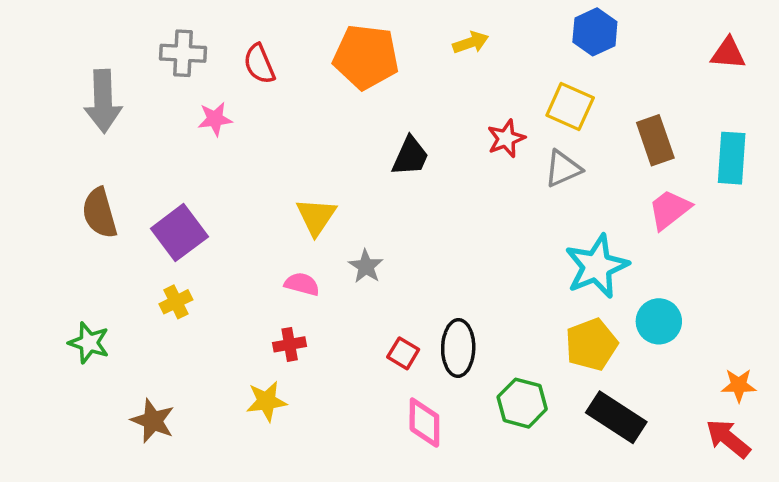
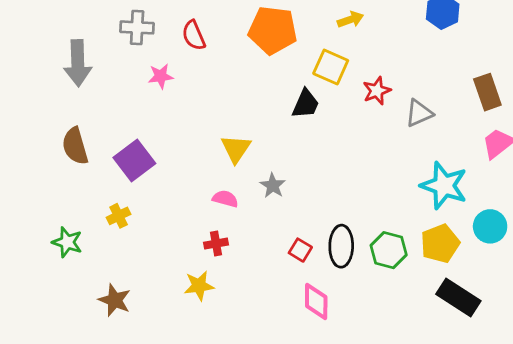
yellow square: (570, 107) -> (331, 67), moved
cyan star: (597, 266) -> (444, 186), turned -30
yellow cross: (176, 302) -> (119, 216), moved
green hexagon: (522, 403) -> (389, 250), moved

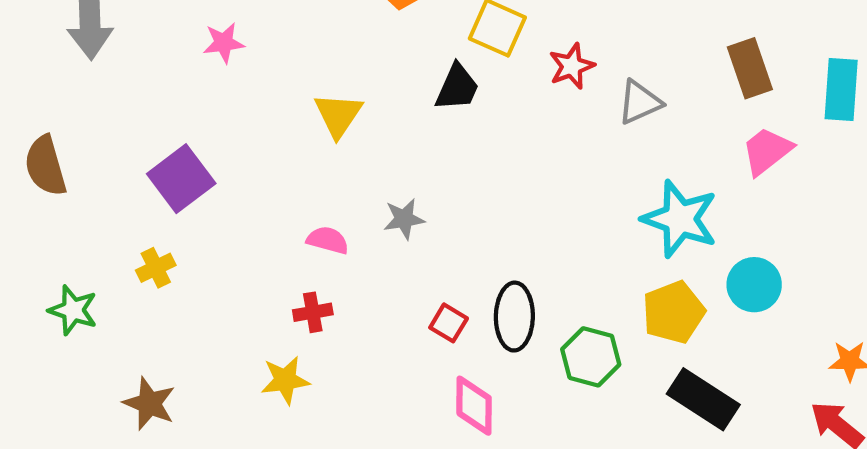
brown semicircle: (75, 146) -> (45, 166), moved
yellow triangle: (236, 149) -> (338, 115), moved
gray star: (273, 186) -> (404, 219), turned 30
green hexagon: (389, 250) -> (591, 357), moved

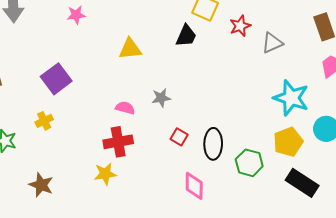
yellow triangle: (338, 115) -> (130, 49), turned 50
red cross: (313, 312) -> (118, 142), size x1.6
red square: (449, 323) -> (179, 137), moved

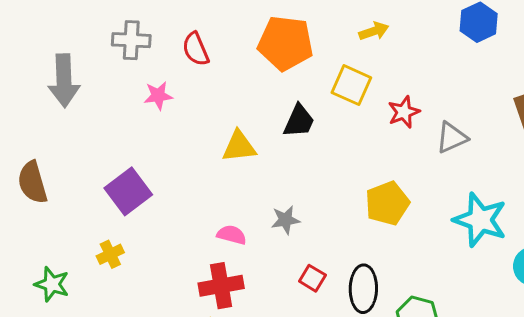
black trapezoid: (186, 36) -> (299, 121), moved
yellow pentagon: (288, 142) -> (387, 203), moved

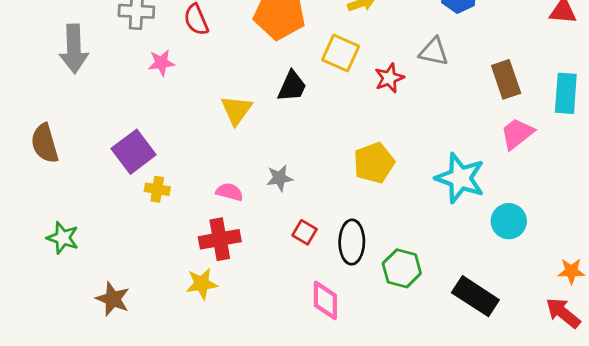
gray triangle: (452, 137) -> (434, 52), moved, turned 36
yellow triangle: (239, 146) -> (236, 110), turned -48
yellow cross: (110, 254) -> (157, 189), moved, turned 35

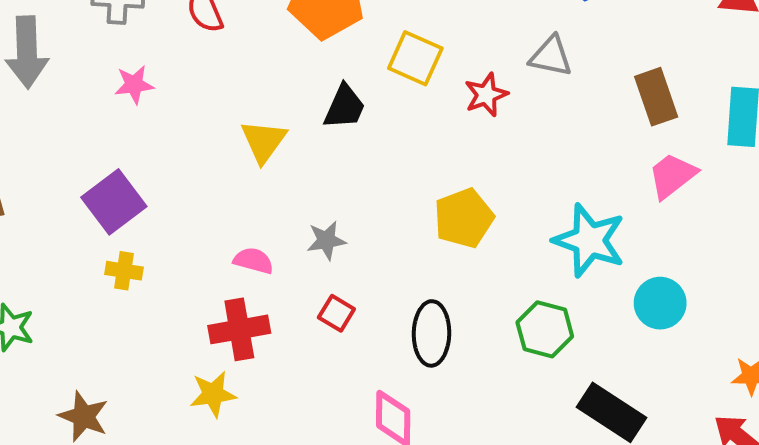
pink star: (161, 63) -> (134, 85), moved
yellow cross: (157, 189) -> (124, 271), moved
red square: (305, 232) -> (336, 313), moved
green hexagon: (402, 268) -> (545, 329), moved

